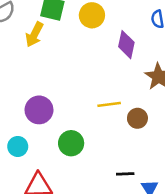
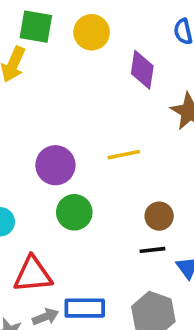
purple circle: (39, 110) -> (55, 165), moved
brown circle: (137, 118) -> (159, 216), moved

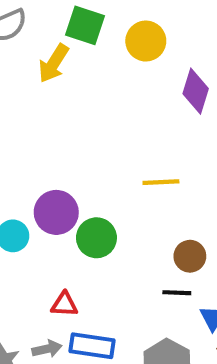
purple circle: (55, 165) -> (56, 212), moved
red triangle: (33, 274) -> (64, 304), moved, size x0.6

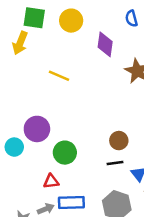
yellow line: (161, 182) -> (59, 76), moved, turned 36
green circle: (96, 238) -> (65, 153), moved

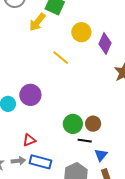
yellow circle: (71, 21) -> (81, 32), moved
green circle: (65, 153) -> (73, 124), moved
red triangle: (51, 181) -> (29, 140), turned -32

